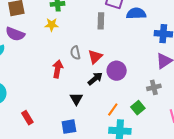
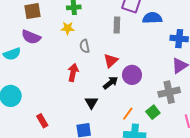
gray semicircle: (75, 53) -> (85, 46), moved
gray cross: (154, 87) -> (169, 92), size x1.5

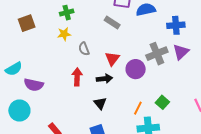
gray rectangle: (117, 25) -> (112, 22), turned -49
purple semicircle: (31, 37) -> (34, 85), moved
black arrow: (111, 83) -> (104, 79), moved, turned 42
gray cross: (169, 92) -> (157, 54), moved

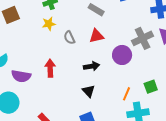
red triangle: (112, 59) -> (96, 36), moved, turned 42
red arrow: (77, 77) -> (50, 68), moved
green square: (162, 102) -> (151, 87), turned 32

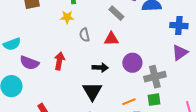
gray cross: (143, 38) -> (155, 77), moved
black triangle: (89, 91) -> (92, 91), size x1.5
orange line: (127, 94) -> (129, 102), turned 32

